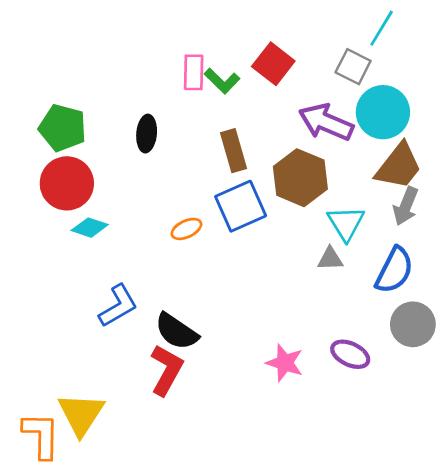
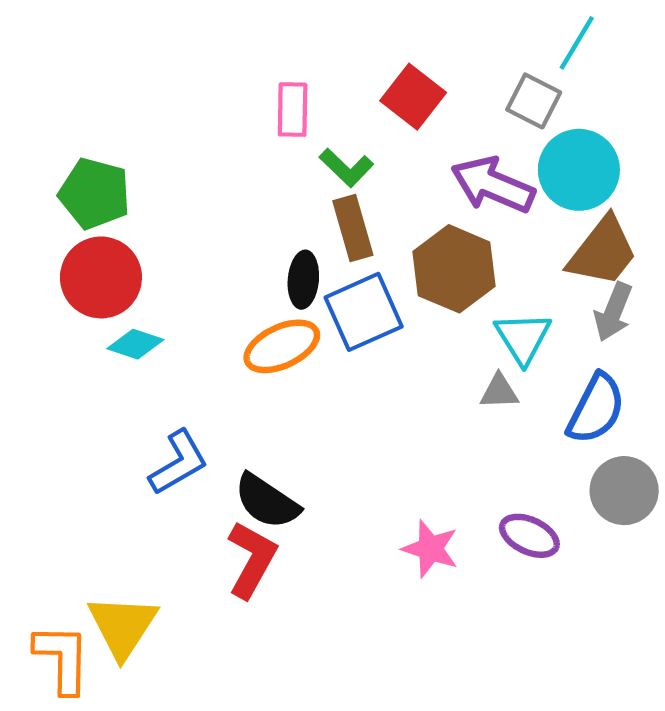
green L-shape: (222, 81) -> (346, 168), moved
black ellipse: (147, 134) -> (303, 280), moved
orange ellipse: (186, 229) -> (282, 346), size x1.6

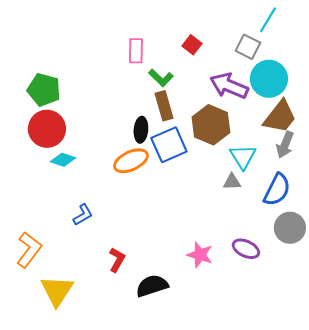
red square: (413, 97) -> (192, 45), size x0.7
blue L-shape: (178, 463) -> (83, 215), size x0.7
black semicircle: (267, 501) -> (152, 286), moved, turned 128
red L-shape: (252, 559) -> (117, 260), size x0.7
orange L-shape: (62, 658) -> (29, 250), moved, turned 36

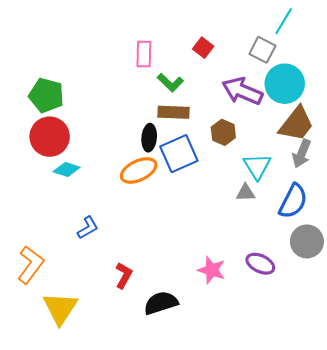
brown rectangle: (164, 106) -> (174, 112), turned -72
brown hexagon: (211, 125) -> (223, 132), size x0.6

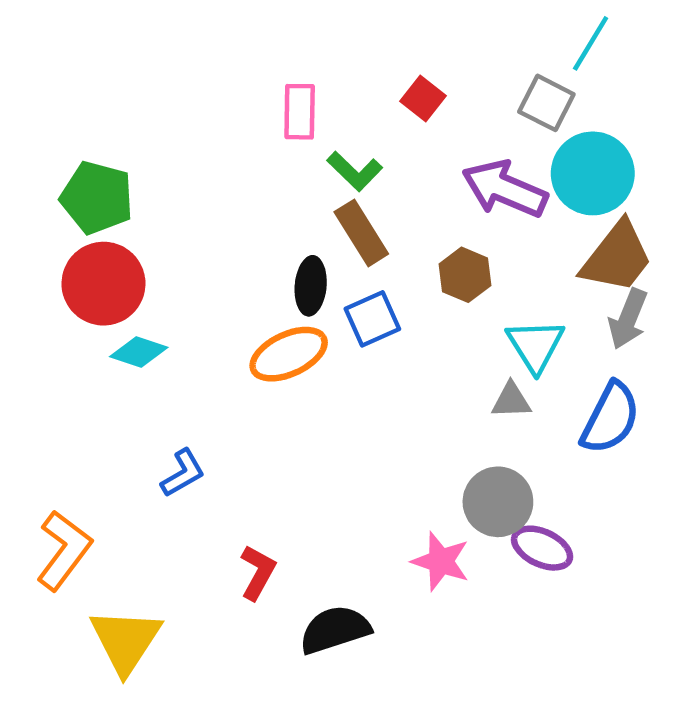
brown rectangle: (174, 112) -> (361, 233), turned 56
blue square: (179, 154) -> (372, 319), size x0.7
gray circle: (307, 241) -> (498, 502), moved

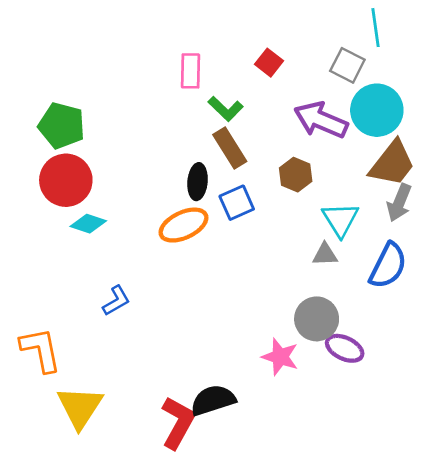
cyan line: (591, 43) -> (375, 28), turned -39
orange L-shape: (64, 550) -> (41, 350), turned -48
red L-shape: (258, 572) -> (178, 423), moved, size x1.5

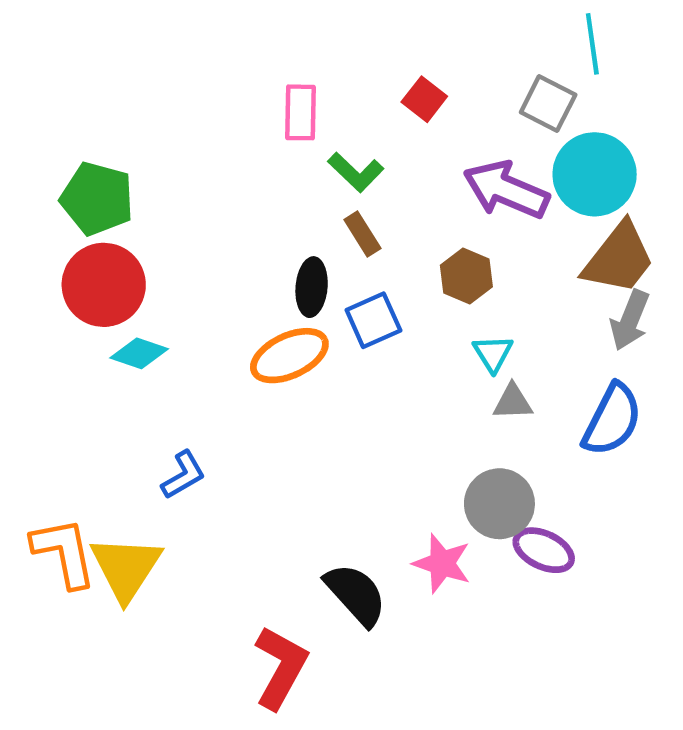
brown rectangle: (230, 148) -> (362, 234), size x0.7
cyan triangle: (340, 219) -> (493, 353), moved, size x0.7
black semicircle: (213, 400) -> (356, 594), moved, turned 66
yellow triangle: (80, 407) -> (126, 568), moved

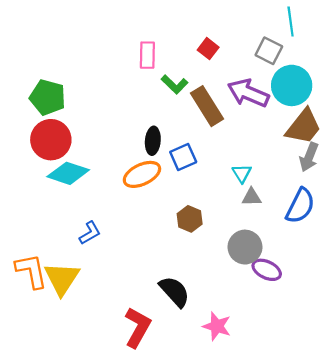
brown rectangle: (362, 234) -> (207, 106), moved, size x1.8
brown hexagon: (466, 276) -> (190, 219), moved
cyan diamond: (139, 353) -> (68, 173), size x1.5
pink star: (442, 563) -> (217, 326), moved

